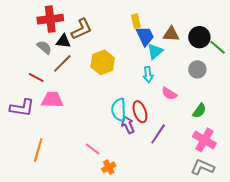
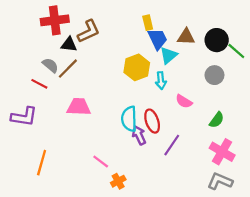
gray semicircle: (44, 47) -> (50, 65), moved
yellow hexagon: (103, 62) -> (137, 67), moved
pink trapezoid: (52, 100) -> (79, 107), moved

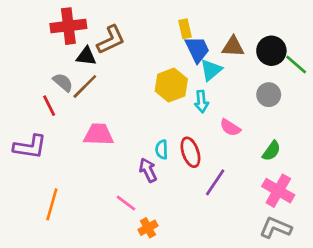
red line: (39, 84) -> (49, 106), turned 35
cyan semicircle: (129, 119) -> (162, 150), size x0.6
purple arrow: (139, 135) -> (148, 170), moved

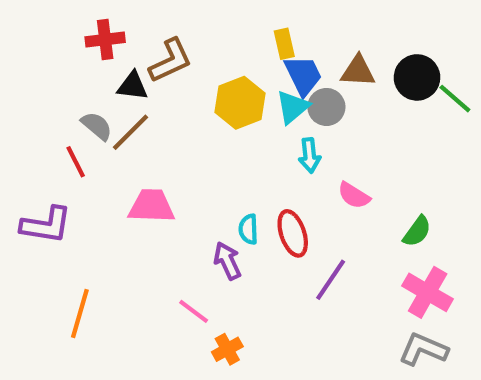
red cross: (68, 26) -> (105, 40), size x0.7
cyan triangle: (211, 70) -> (293, 107), moved
yellow hexagon: (171, 85) -> (240, 103), moved
gray circle: (269, 95) -> (326, 107), moved

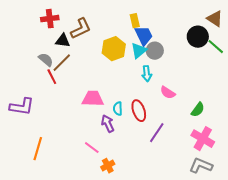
brown triangle: (358, 71) -> (215, 19), moved, turned 30
red line: (76, 162) -> (52, 77), moved
pink trapezoid: (151, 206) -> (93, 99), moved

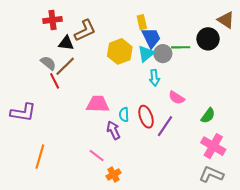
green line: (216, 47) -> (181, 47), moved, turned -42
purple line: (157, 133) -> (165, 126), moved

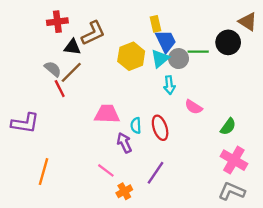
purple line: (165, 126) -> (155, 173), moved

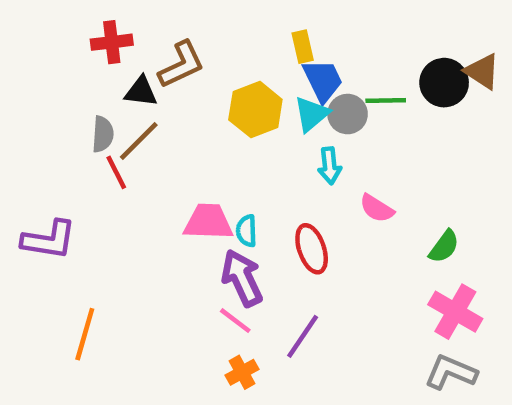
brown triangle: (248, 22) -> (482, 71), moved
gray semicircle: (53, 69) -> (103, 134), turned 54
cyan semicircle: (136, 125) -> (246, 231), moved
purple arrow: (124, 143) -> (242, 278), size x1.4
pink line: (106, 170) -> (235, 321), moved

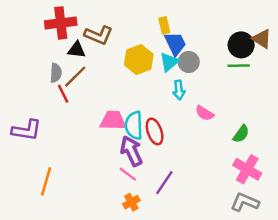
red cross: (112, 42) -> (61, 23), size x1.4
brown L-shape: (181, 65) -> (98, 35), turned 48
green line: (386, 101) -> (239, 66), moved
cyan semicircle: (246, 231) -> (134, 125), size x1.6
red ellipse: (312, 249) -> (155, 131), moved

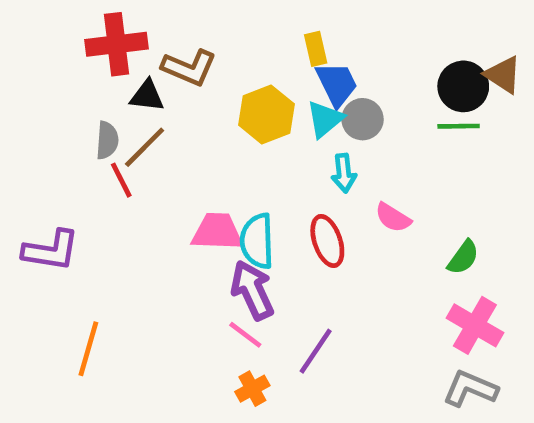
red ellipse: (155, 131) -> (327, 241), moved

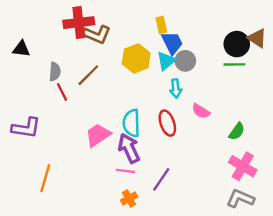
red cross: (116, 44) -> (79, 23), moved
black triangle: (147, 96) -> (21, 49), moved
brown line: (145, 147) -> (88, 75), moved
pink trapezoid: (217, 232) -> (98, 135), moved, turned -36
pink line: (245, 335) -> (125, 171), turned -30

